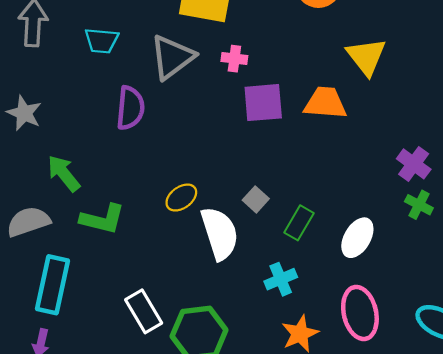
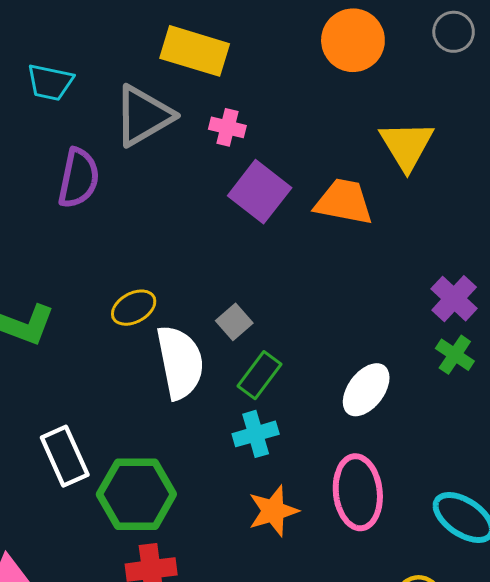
purple square: (263, 103) -> (260, 192), turned 36
green rectangle: (299, 223) -> (259, 375), moved

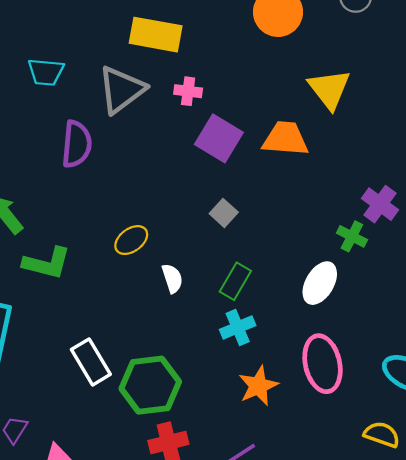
gray square: (234, 322) -> (224, 213), moved
green cross: (455, 355) -> (352, 236), moved
white semicircle: (180, 362) -> (172, 278), size x0.5

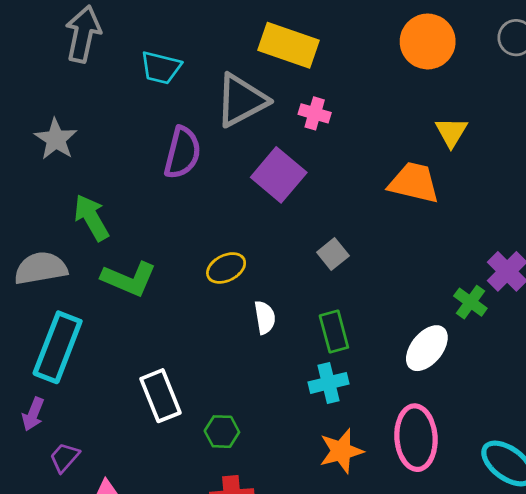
yellow triangle: (329, 89) -> (451, 132), moved, size x0.7
purple square: (219, 138) -> (279, 175), moved
green rectangle: (235, 281) -> (334, 332), turned -54
green hexagon: (150, 385) -> (222, 432), size x0.5

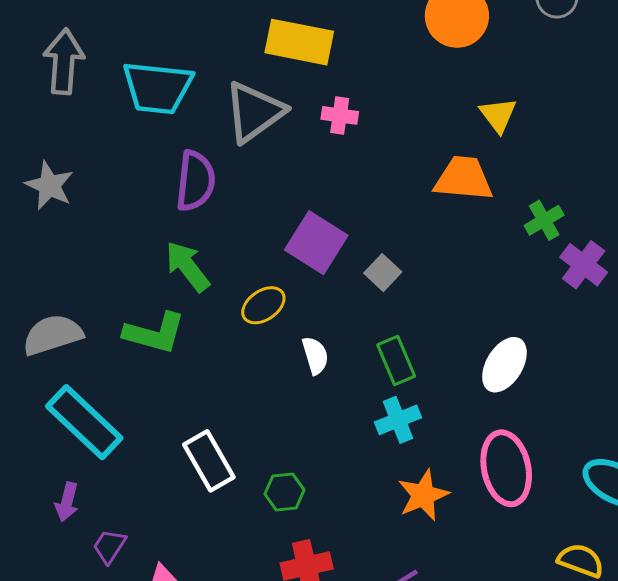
cyan trapezoid: (161, 68) -> (157, 88), size x1.5
purple square: (279, 175) -> (316, 243), moved
green arrow: (91, 218) -> (187, 266), moved
green cross: (470, 302) -> (544, 220), moved, turned 32
cyan rectangle: (58, 347) -> (84, 422), turned -60

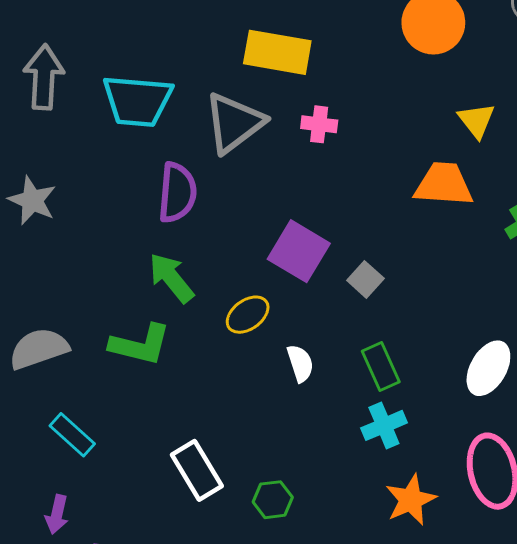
cyan rectangle: (84, 422) -> (72, 435), size x0.6

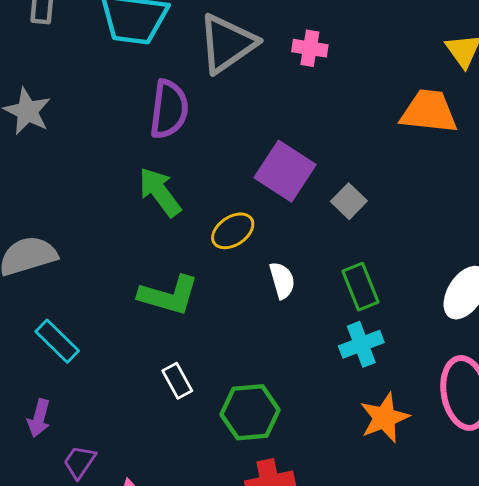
green L-shape: (140, 345) -> (169, 295), moved
white rectangle: (197, 470) -> (177, 381), size x0.6
green hexagon: (273, 500) -> (250, 412), size x1.5

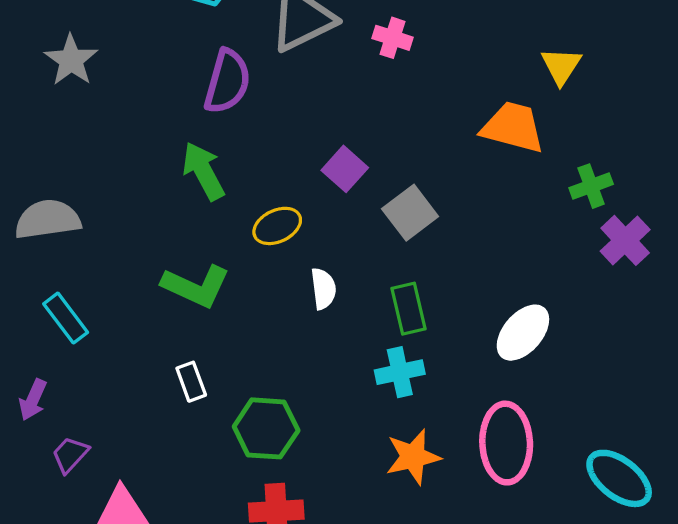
purple square: (285, 171) -> (345, 169), size x0.7
gray square: (349, 201) -> (410, 213), size x1.4

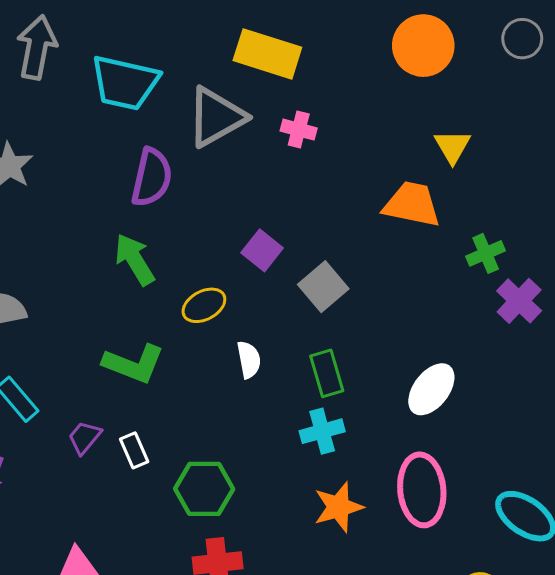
purple trapezoid: (70, 455) -> (84, 437), moved

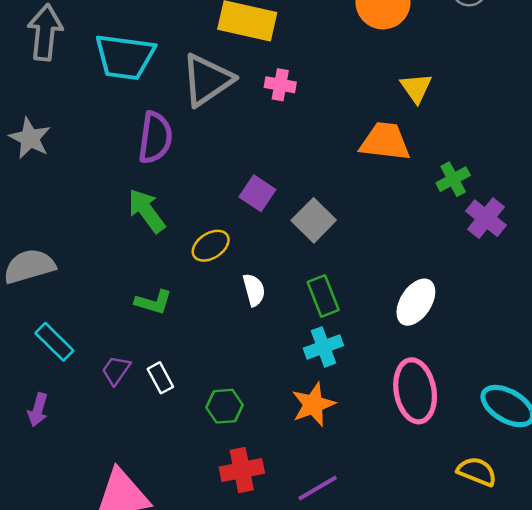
green L-shape: (134, 364) -> (153, 302), size x0.7
green hexagon: (204, 489) -> (225, 406), size x0.7
orange star: (338, 507) -> (313, 404), moved

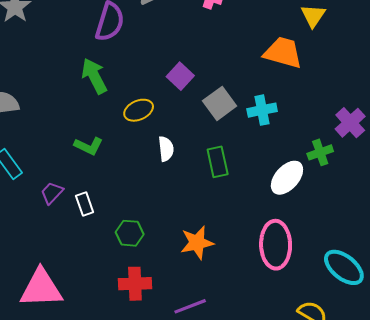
green cross: (453, 179) -> (320, 152), moved
cyan cross: (323, 347) -> (262, 110), moved

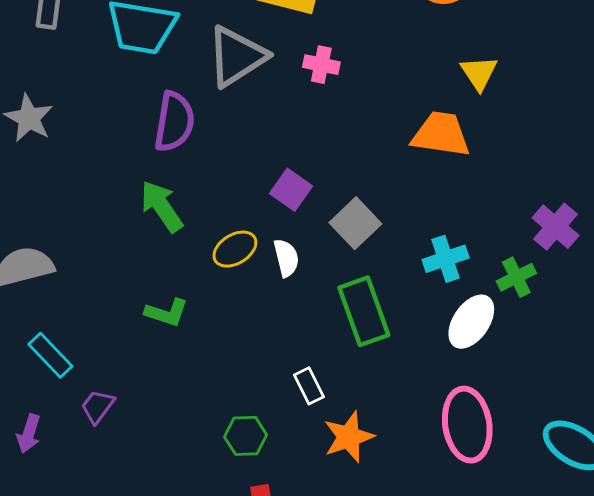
cyan cross: (262, 110) -> (446, 259), moved
white semicircle: (166, 149) -> (286, 258), moved
green rectangle: (218, 162) -> (364, 311), size x1.4
purple trapezoid: (52, 193) -> (98, 406), moved
white rectangle: (85, 204) -> (309, 386), moved

